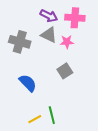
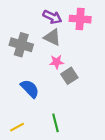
pink star: (67, 42) -> (57, 62), moved
yellow line: (35, 119) -> (17, 127), moved

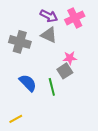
pink cross: (80, 19) -> (75, 18), turned -30
pink star: (57, 62) -> (70, 58), moved
green line: (56, 123) -> (52, 87), moved

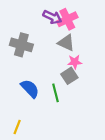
pink cross: (75, 18) -> (67, 19), moved
gray triangle: (49, 35) -> (66, 43), moved
yellow line: (16, 119) -> (17, 127), turned -40

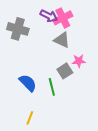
gray cross: (21, 45) -> (18, 29), moved
pink star: (75, 62) -> (79, 61), moved
yellow line: (17, 127) -> (30, 118), moved

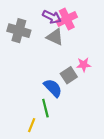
gray triangle: (62, 40) -> (55, 37), moved
blue semicircle: (28, 83) -> (53, 88), moved
green line: (52, 87) -> (45, 108), moved

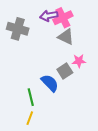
purple arrow: (52, 17) -> (49, 16), turned 144
gray triangle: (55, 37) -> (66, 37), moved
green line: (45, 108) -> (31, 97), moved

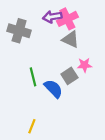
green line: (31, 97) -> (33, 77), moved

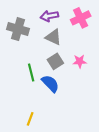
pink cross: (67, 19) -> (81, 18), moved
gray triangle: (71, 39) -> (53, 37), moved
gray square: (69, 76) -> (55, 61), moved

